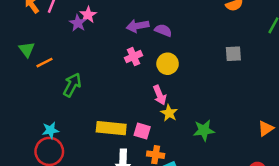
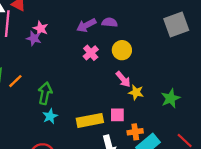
gray square: (233, 54) -> (176, 24), size x1.6
cyan star: (50, 130) -> (50, 116), moved

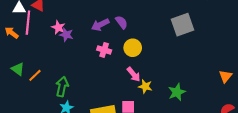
purple semicircle: (110, 22) -> (122, 22), turned 48
purple star: (34, 38) -> (66, 35), moved
pink cross: (91, 53) -> (104, 50), turned -32

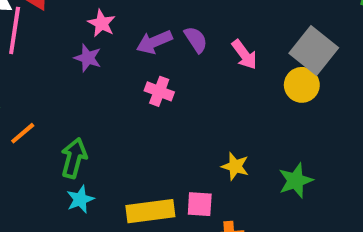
gray square: (182, 25) -> (314, 50), turned -35
pink star: (58, 27) -> (102, 23), moved
yellow circle: (133, 48) -> (302, 85), moved
pink arrow: (134, 74) -> (244, 55), moved

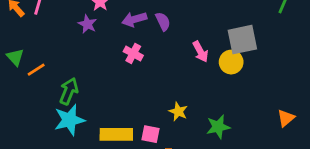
gray square: (314, 50) -> (242, 40), turned 32
pink arrow: (244, 55) -> (200, 52), moved
cyan star: (80, 199) -> (69, 120), size x1.6

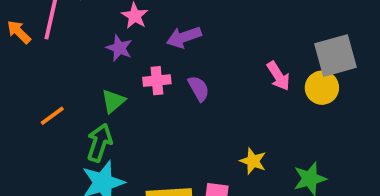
purple semicircle: (163, 21) -> (199, 89), moved
pink cross: (133, 53) -> (157, 81), moved, turned -30
green triangle: (15, 57) -> (113, 101), moved, turned 36

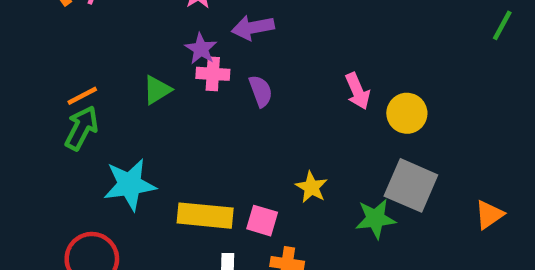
purple star: (119, 48) -> (201, 49), moved
gray square: (336, 56) -> (411, 185), moved, turned 30
green arrow: (99, 143) -> (81, 128), moved

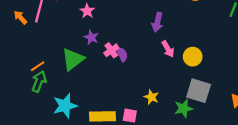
purple arrow: (253, 27) -> (157, 22), moved, turned -60
pink cross: (213, 74) -> (111, 50), moved, turned -32
green triangle: (157, 90) -> (73, 59), size x1.6

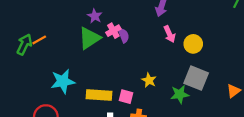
green triangle: (73, 59) -> (89, 38), moved
green arrow: (39, 82) -> (24, 44), moved

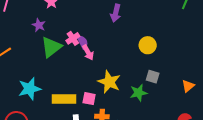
purple star: (95, 16) -> (39, 25), moved
pink arrow: (170, 34) -> (88, 52), moved
gray square: (196, 78) -> (153, 77), size x0.6
yellow star: (149, 80) -> (109, 82), size x1.6

